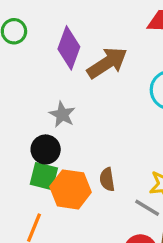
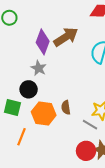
purple diamond: (69, 48) -> (43, 42), moved
green square: (44, 176) -> (12, 107), moved

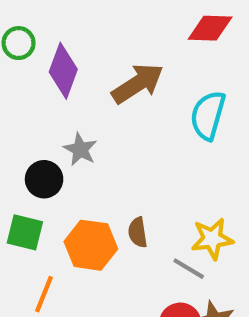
purple diamond: (43, 42) -> (63, 71), moved
black circle: (29, 89) -> (44, 179), moved

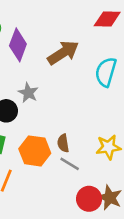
gray line: (189, 269) -> (70, 164), moved

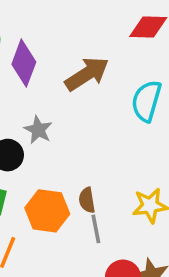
gray line: (70, 164) -> (96, 229), turned 48

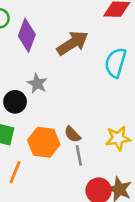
brown semicircle: (87, 200) -> (72, 134), turned -36

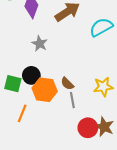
cyan semicircle: (115, 63) -> (101, 27), turned 45
black circle: (15, 102) -> (31, 75), moved

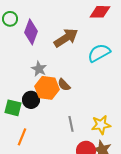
brown semicircle: (67, 84) -> (64, 85), moved
yellow star: (103, 87) -> (101, 125), moved
orange hexagon: (45, 90) -> (47, 88), moved

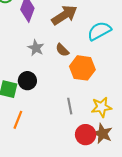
brown semicircle: (64, 85) -> (62, 50), moved
orange hexagon: (47, 88) -> (82, 68), moved

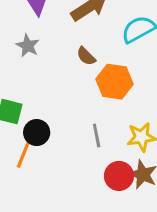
gray star: (36, 48) -> (28, 46), moved
black circle: (27, 81) -> (37, 133), moved

